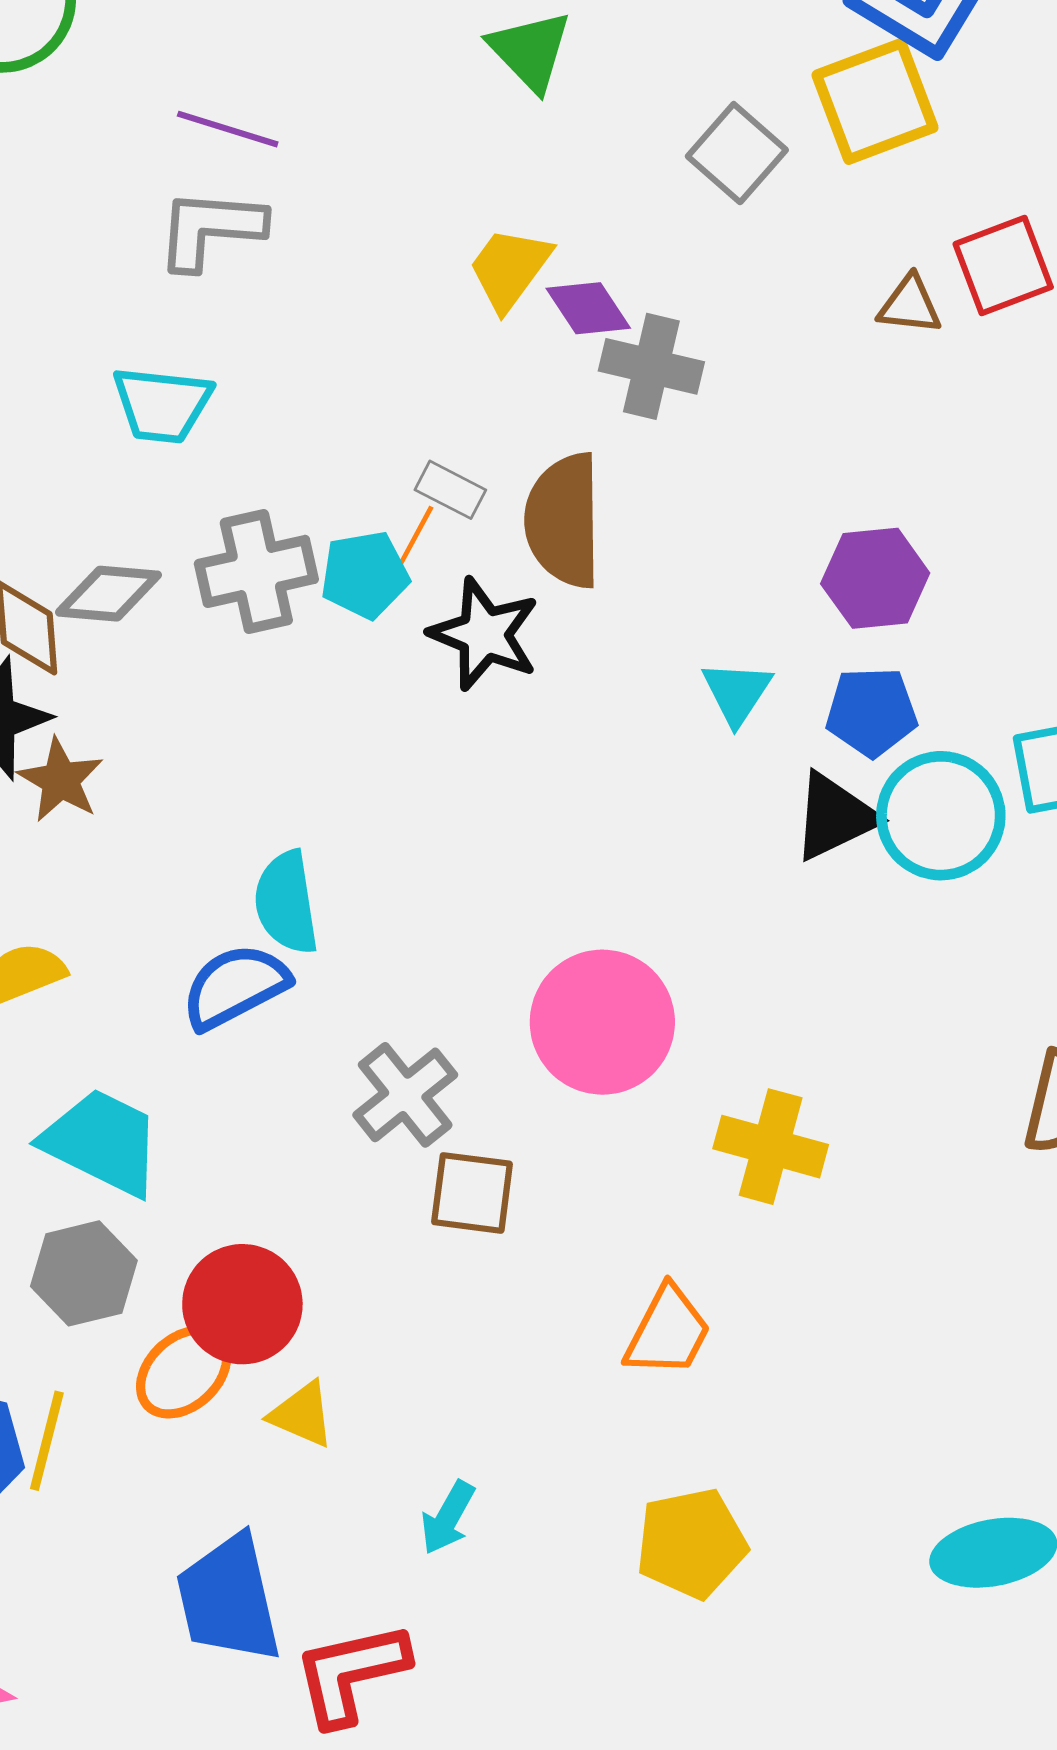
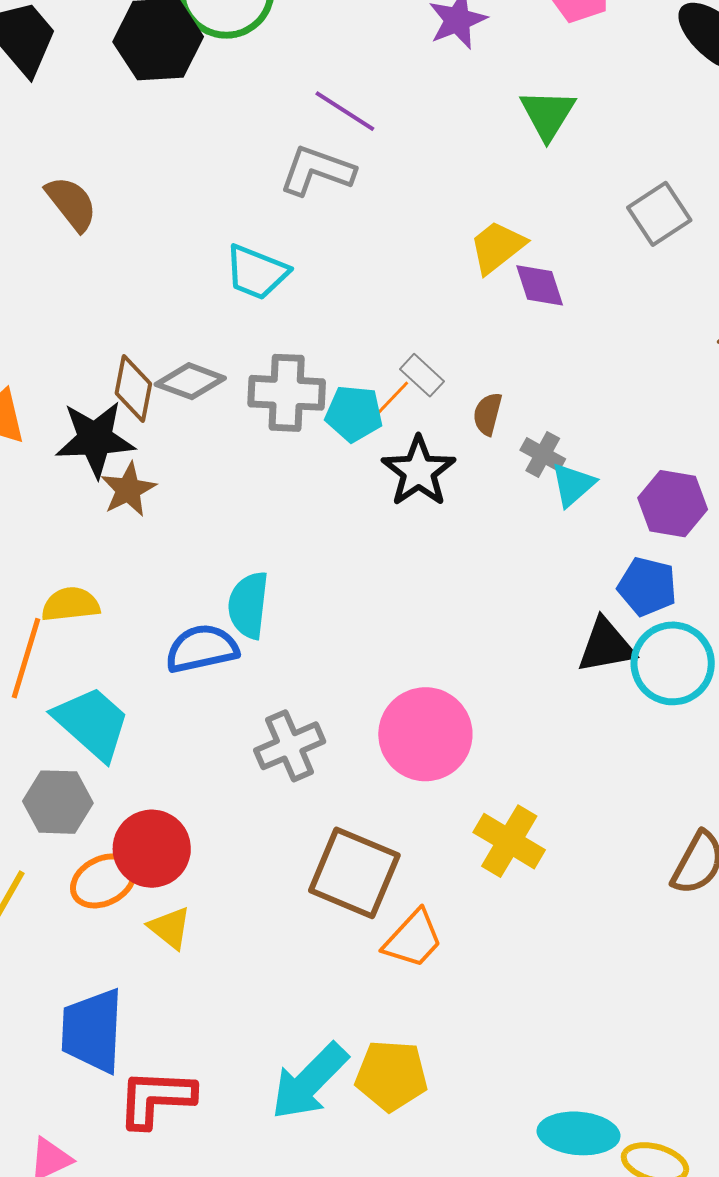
gray cross: (651, 366) -> (543, 455), moved, size x0.7
brown semicircle: (564, 521) -> (488, 414), size x0.5
cyan triangle: (737, 693) -> (573, 485), moved
brown square: (472, 1193) -> (354, 873), moved, size x1.5
cyan arrow: (448, 1518) -> (309, 1081), moved, size x1.8

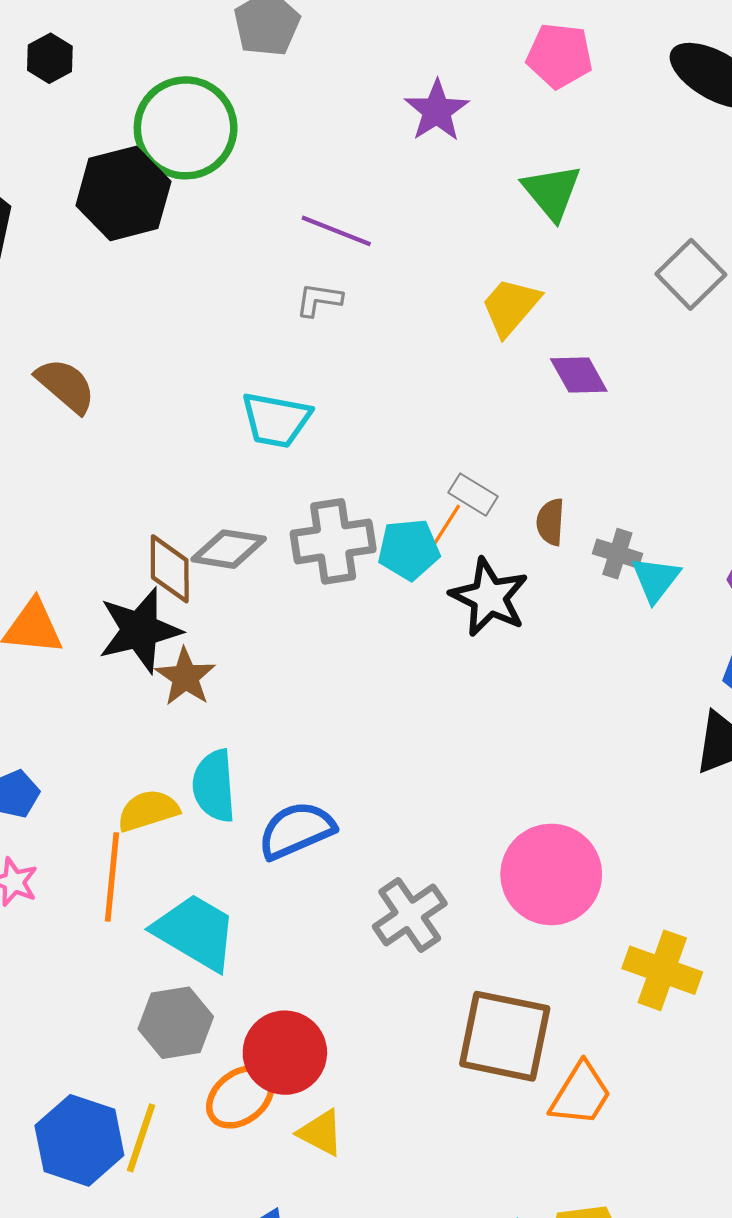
gray L-shape: (317, 171) -> (319, 300), size x0.6
yellow trapezoid: (497, 247) -> (511, 307), moved
cyan semicircle: (248, 605) -> (214, 786), moved

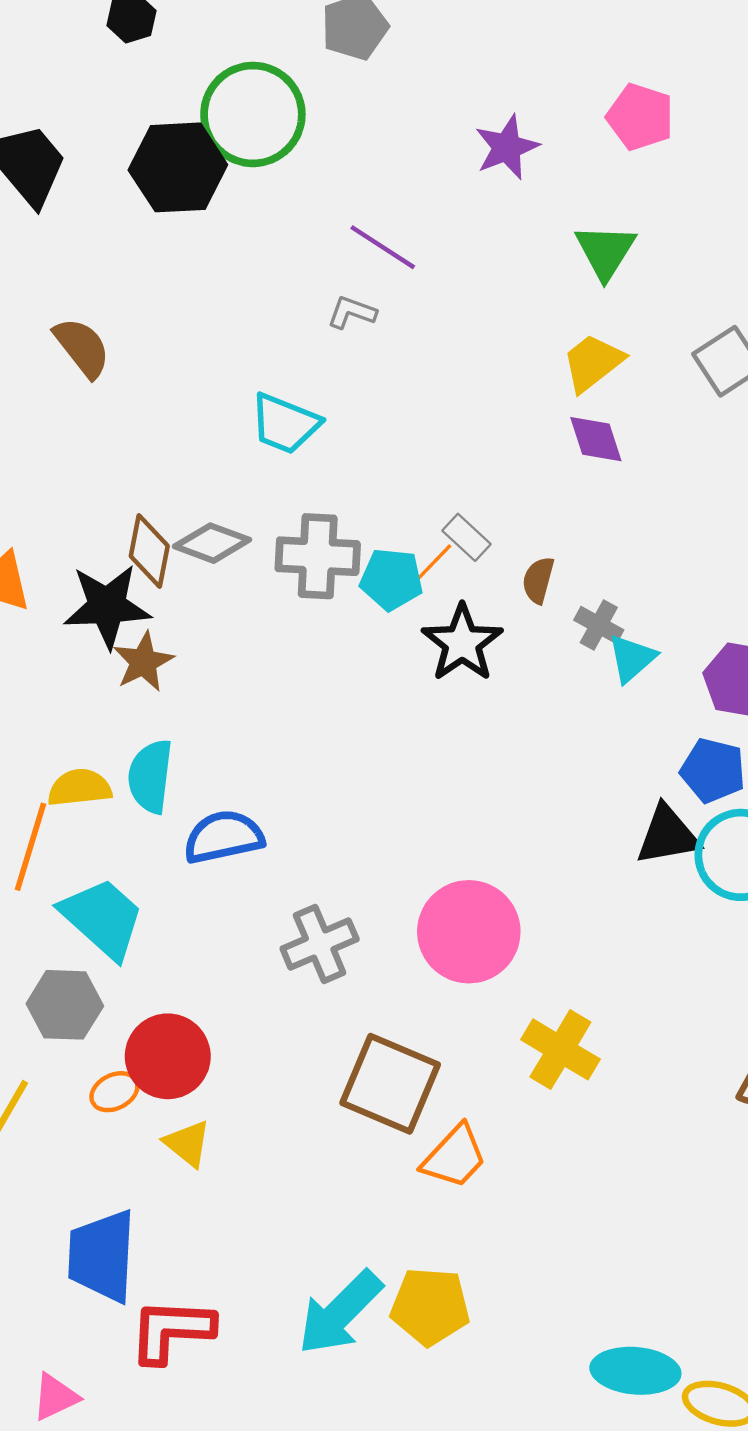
yellow trapezoid: (511, 307) -> (593, 363), moved
orange ellipse: (240, 1097) -> (114, 1092), size x0.7

